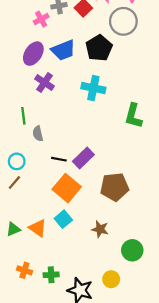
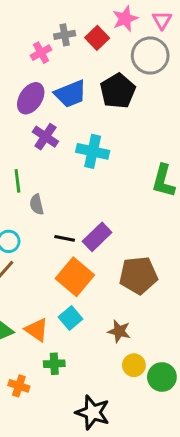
cyan cross: (93, 88) -> (93, 151), moved
green circle: (132, 250) -> (162, 377), moved
green cross: (51, 275) -> (54, 364), moved
yellow circle: (111, 279) -> (134, 365), moved

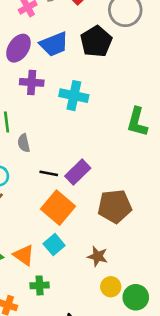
purple cross: (45, 137) -> (32, 82), turned -30

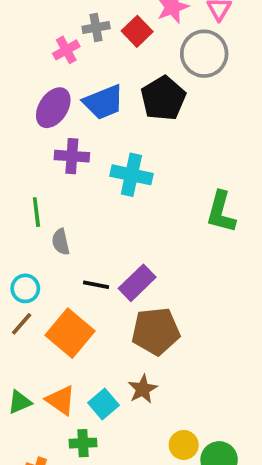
brown pentagon: (115, 206) -> (156, 331), moved
orange square: (58, 208) -> (70, 333), moved
cyan square: (54, 245) -> (104, 404), moved
brown star: (98, 256) -> (143, 389), moved, turned 30

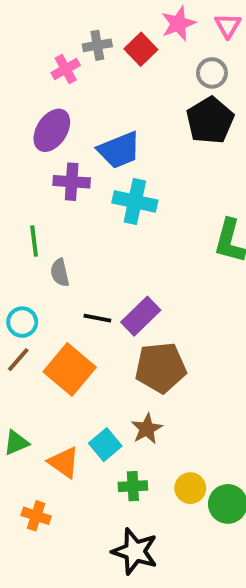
gray circle: (204, 54) -> (212, 73), size x0.6
black pentagon: (163, 98) -> (210, 120), moved
blue trapezoid: (104, 102) -> (119, 150), moved
orange triangle: (61, 400) -> (64, 462), moved
green cross: (83, 443) -> (133, 486), moved

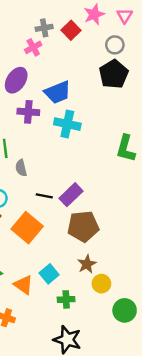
pink cross: (66, 69) -> (33, 47), moved
brown star: (147, 429) -> (87, 264), moved
yellow circle: (190, 488) -> (101, 284), moved

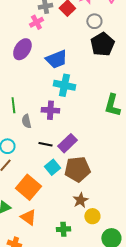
gray circle: (115, 45) -> (94, 21), moved
purple cross: (28, 112) -> (50, 110), moved
orange square: (27, 228) -> (28, 187), moved
cyan square: (49, 274) -> (52, 167), moved

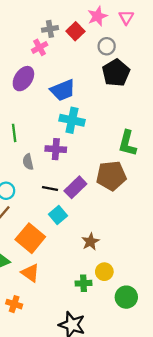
green line: (13, 105) -> (14, 133), moved
brown pentagon: (77, 169) -> (111, 176), moved
brown star: (80, 200) -> (90, 242), moved
green cross: (63, 229) -> (84, 283), moved

